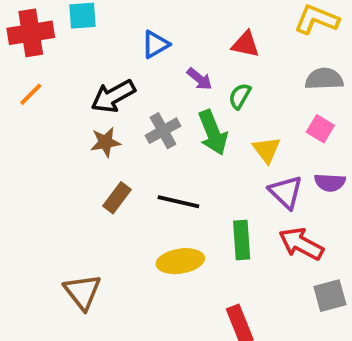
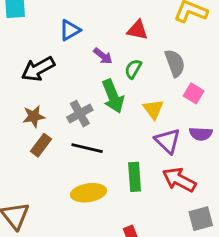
gray semicircle: (324, 79) -> (175, 63), moved, turned 72
gray cross: (163, 131) -> (80, 114), moved
brown star: (105, 142) -> (34, 116), moved

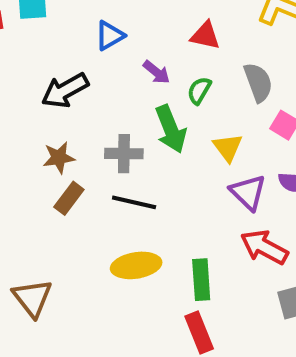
gray cross: (80, 114) -> (124, 154), turned 30
green rectangle: (135, 177) -> (201, 280), moved

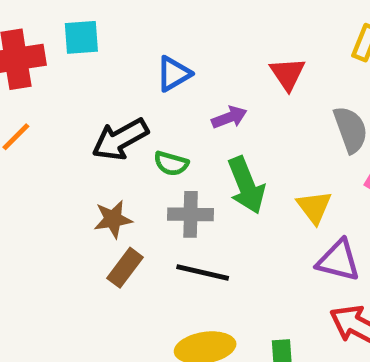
red triangle: (205, 36) -> (287, 74), turned 44
purple arrow: (156, 72) -> (229, 117), turned -60
green semicircle: (199, 90) -> (171, 163), moved, turned -104
purple triangle: (248, 192) -> (338, 260), turned -30

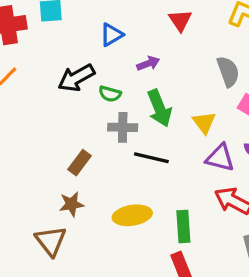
red triangle: (287, 74) -> (180, 20), moved
brown star: (113, 219) -> (72, 204), moved
black line: (203, 273) -> (151, 158), moved

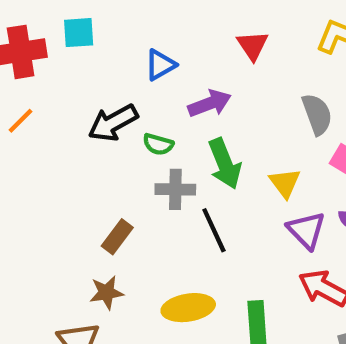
purple arrow: (148, 63) -> (210, 103), size x1.4
black line: (151, 158) -> (214, 230), turned 52
purple triangle: (220, 158) -> (306, 230), turned 32

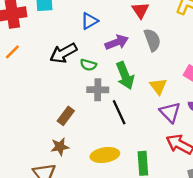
gray semicircle: (317, 114) -> (152, 40), moved

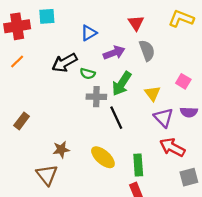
green arrow: (125, 76) -> (122, 84), turned 55
brown rectangle: (66, 116) -> (22, 121), moved
yellow ellipse: (105, 155) -> (103, 157), turned 50

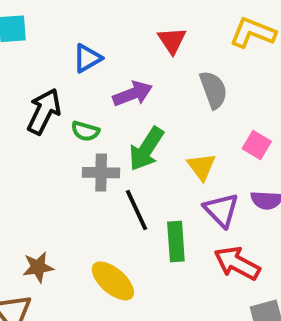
gray semicircle: (147, 51) -> (213, 90), moved
black arrow: (64, 63) -> (44, 111), turned 145
green rectangle: (138, 165) -> (176, 242), moved

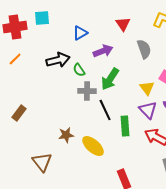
black arrow: (44, 111) -> (58, 60), turned 50
green semicircle: (85, 131) -> (79, 70), turned 40
yellow triangle: (202, 167) -> (147, 88), moved
brown star: (38, 267) -> (66, 135), moved

